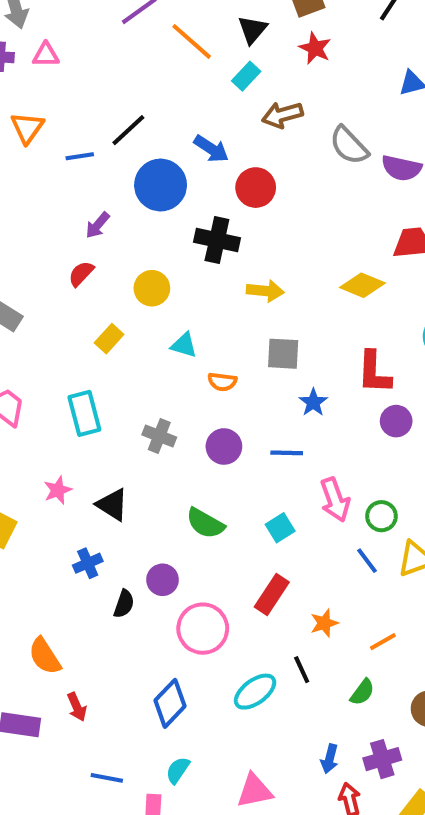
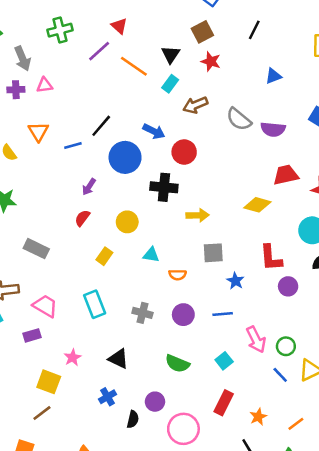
pink star: (58, 490) -> (73, 358), moved

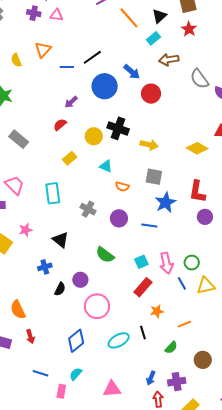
black cross: (164, 187) -> (118, 128), moved
blue star: (235, 281) -> (166, 202), size x1.5
pink arrow: (256, 339) -> (166, 263), moved
red rectangle: (224, 403) -> (143, 287), moved

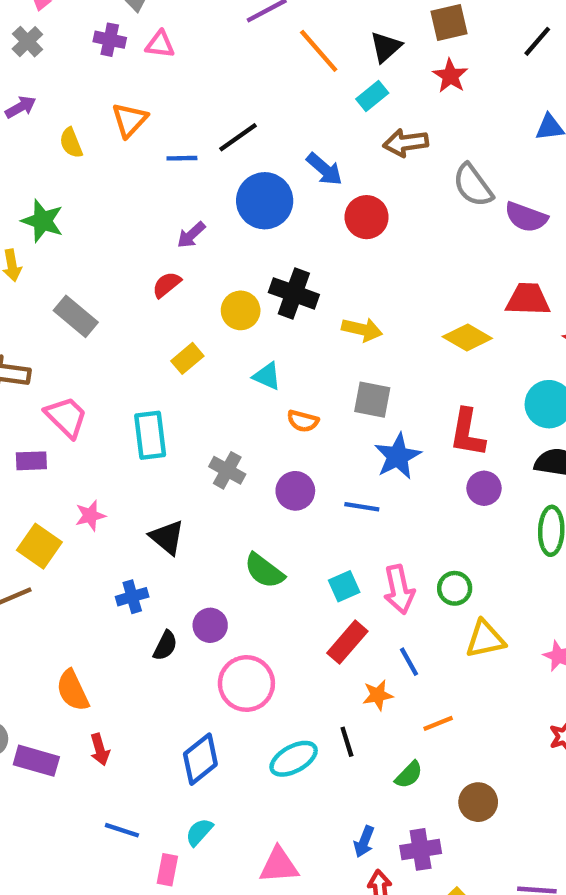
blue line: (182, 283) -> (409, 662), moved

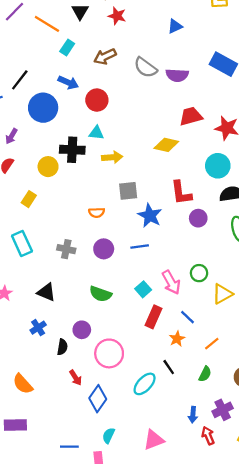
cyan rectangle: (372, 96) -> (67, 47), moved
cyan triangle: (267, 376) -> (96, 133), moved
red arrow: (100, 750) -> (76, 378), moved

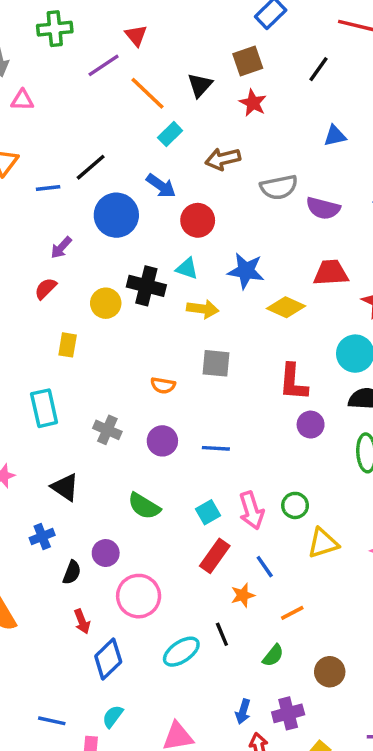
gray semicircle: (145, 67) -> (279, 187), turned -60
yellow rectangle: (29, 199) -> (68, 345), turned -35
blue star: (150, 216) -> (246, 271), moved, turned -30

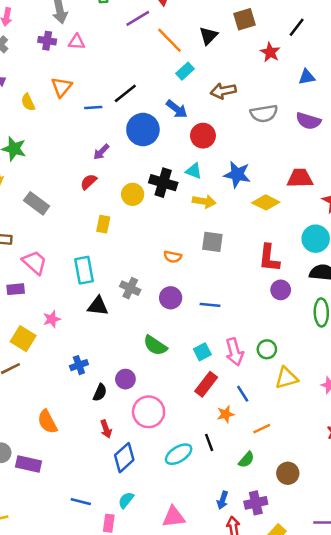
red star: (253, 103) -> (270, 52), moved
purple semicircle: (323, 208) -> (308, 121), moved
black triangle: (65, 487) -> (98, 306), moved, turned -30

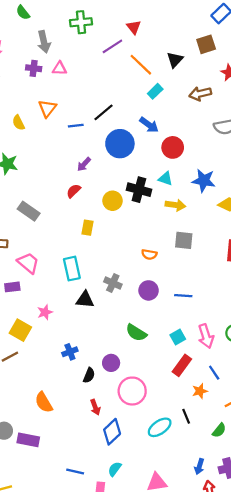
brown arrow: (223, 91) -> (200, 94), moved

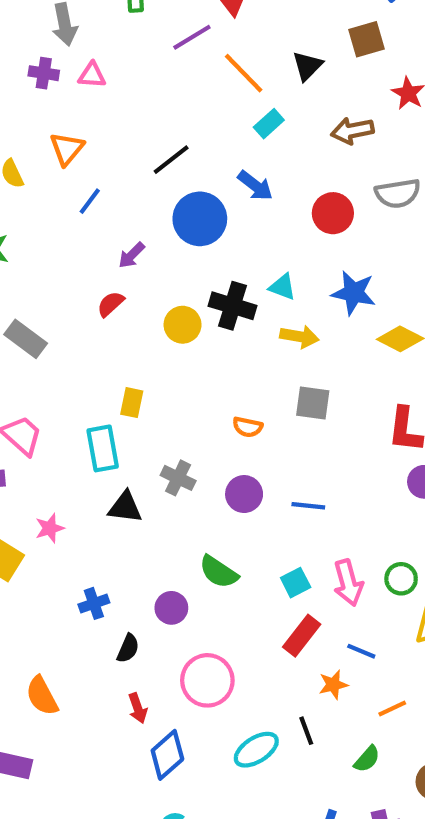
blue line: (76, 126) -> (90, 201), moved, turned -49
red circle: (173, 147) -> (333, 213), moved
yellow rectangle: (87, 228) -> (132, 403), moved
purple circle: (111, 363) -> (171, 608), moved
blue line: (214, 373) -> (361, 651), turned -35

